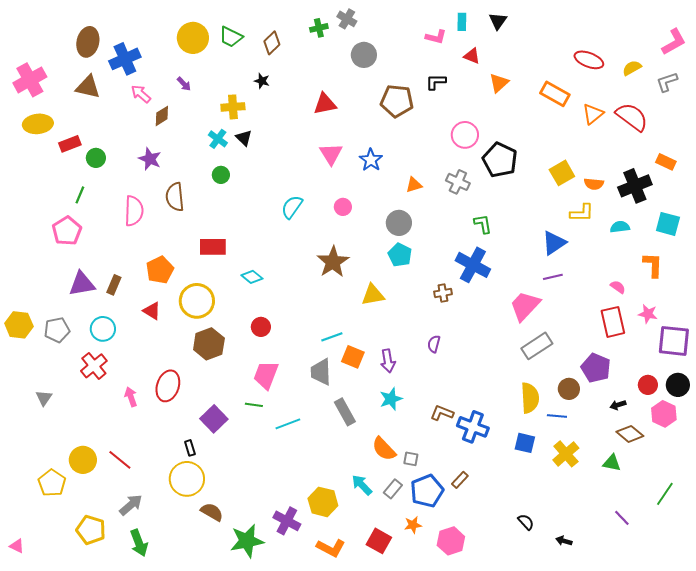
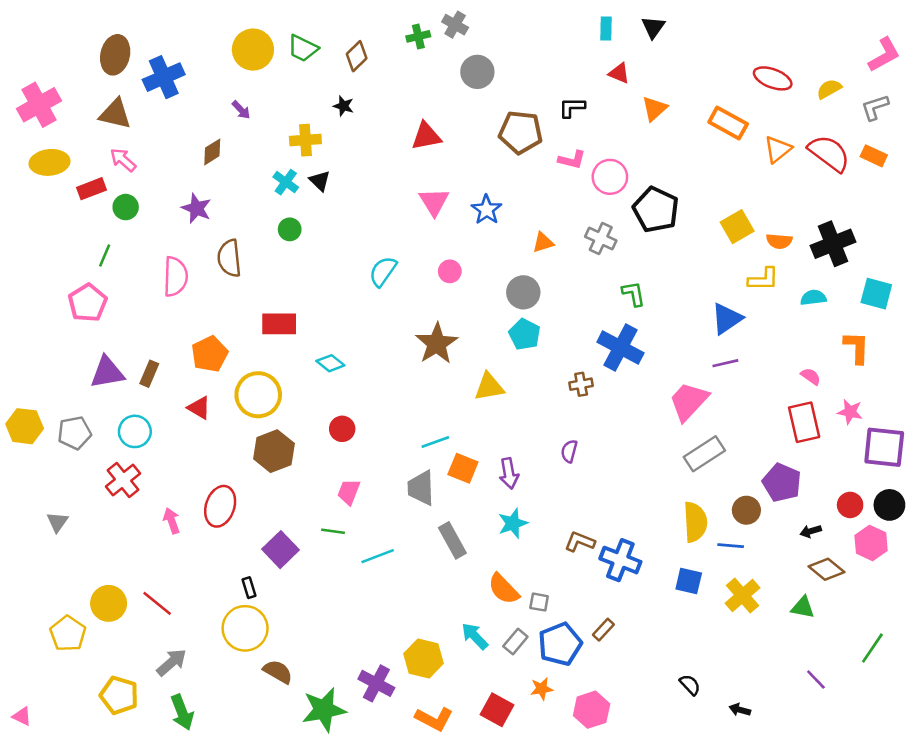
pink L-shape: (436, 37) -> (572, 160), moved
pink arrow: (141, 94) -> (123, 160), moved
orange rectangle: (666, 162) -> (874, 156), moved
pink trapezoid: (266, 375) -> (349, 492), size x0.7

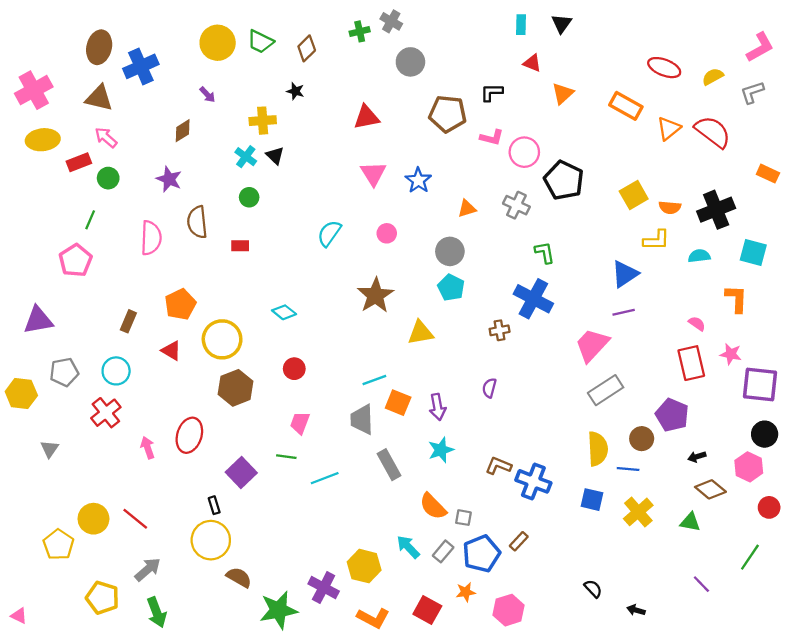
orange rectangle: (874, 156) -> (768, 174), moved
red rectangle: (279, 324) -> (240, 246), moved, size x0.6
purple triangle: (107, 372) -> (38, 320), moved
yellow hexagon: (25, 426) -> (21, 394), moved
red circle: (850, 505) -> (769, 507), moved

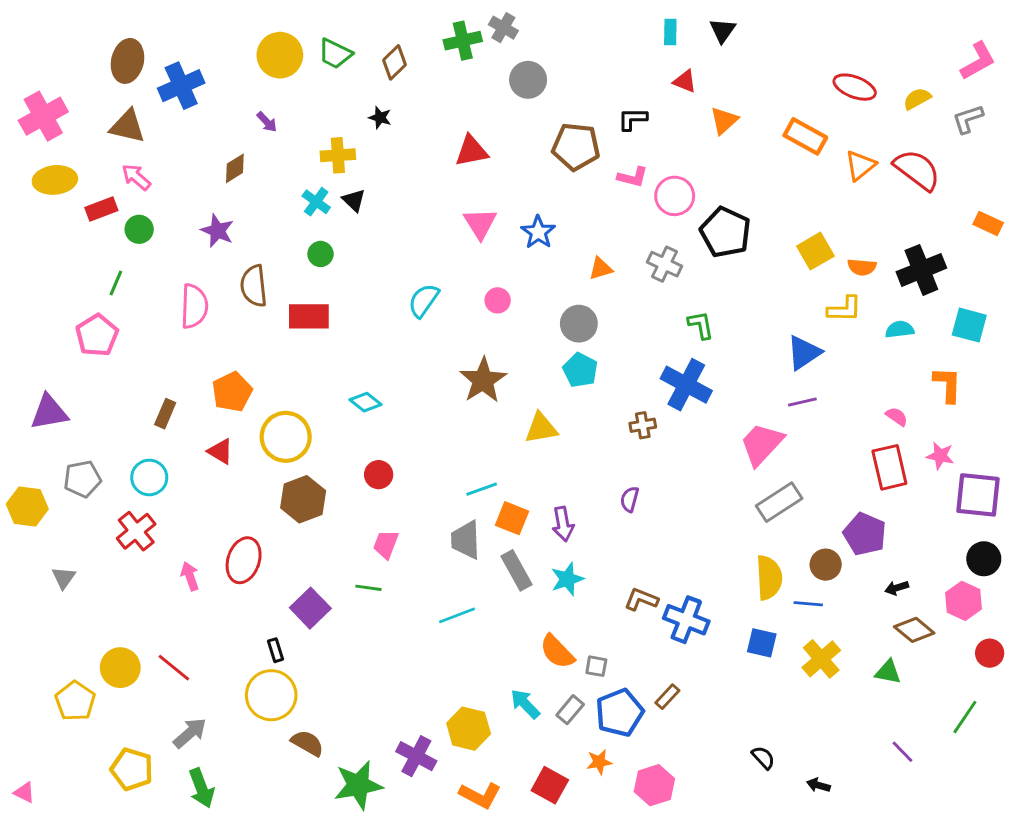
green cross: (360, 31) -> (463, 41), size x1.4
red rectangle: (240, 246) -> (309, 316), size x1.8
gray rectangle: (389, 465) -> (516, 570), moved
cyan line: (325, 478) -> (457, 615), moved

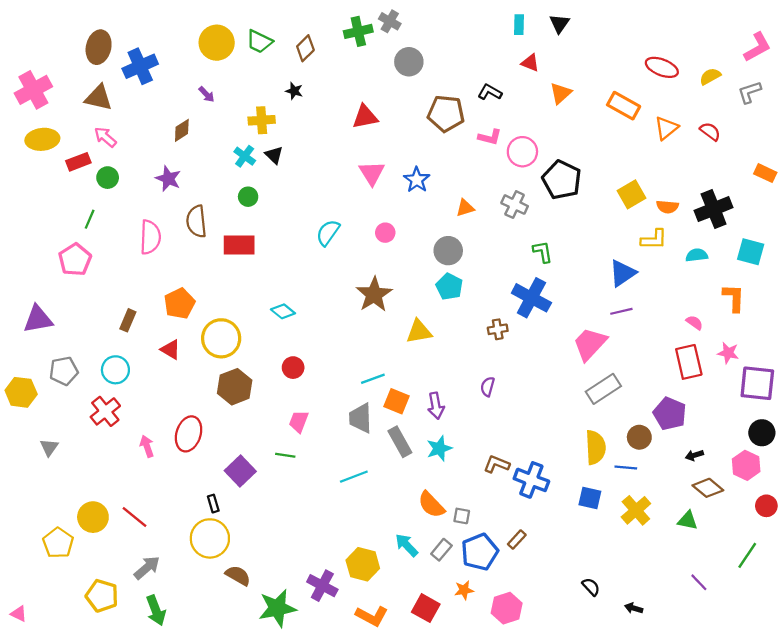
black L-shape: (633, 119) -> (490, 92), turned 30
red semicircle: (917, 170) -> (710, 131), size x0.6

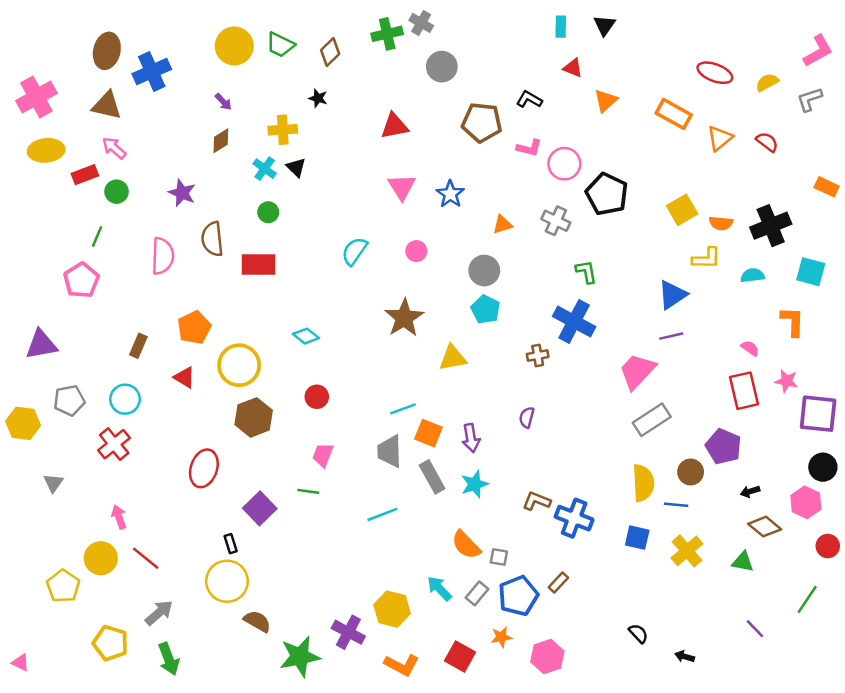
brown diamond: (182, 130) -> (221, 141), moved
pink arrow: (147, 446) -> (119, 517), moved

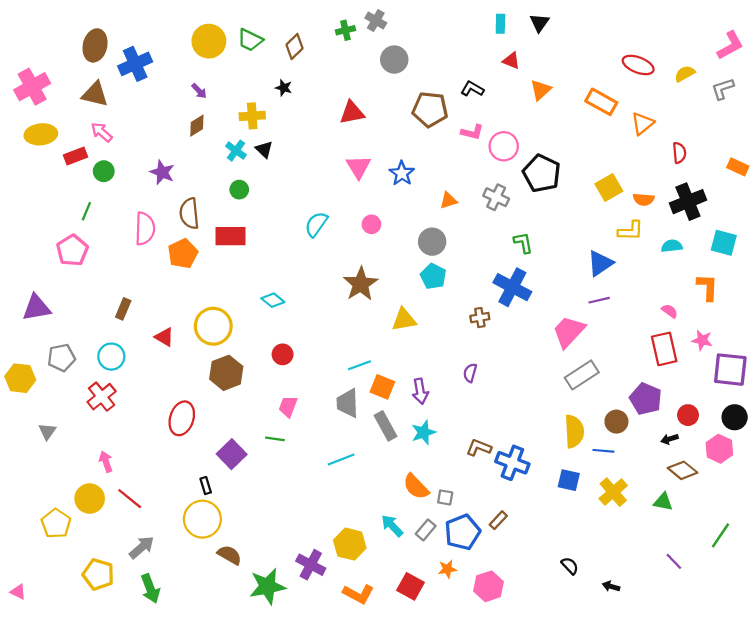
green cross: (387, 34) -> (345, 30), size x0.7
red semicircle: (767, 142) -> (679, 153), moved, turned 48
orange pentagon: (194, 328) -> (183, 254), moved
red circle: (828, 546) -> (688, 415), moved

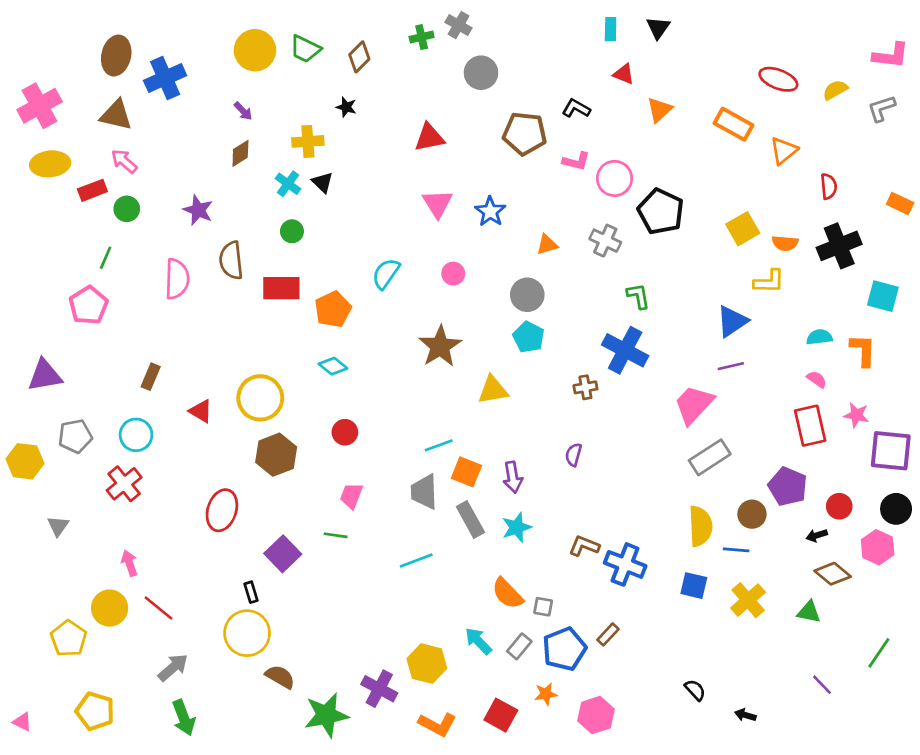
pink L-shape: (730, 45) -> (891, 56), turned 36
cyan semicircle: (672, 246) -> (819, 337), moved
orange pentagon: (183, 254) -> (333, 309), moved
yellow pentagon: (98, 574) -> (95, 711), moved

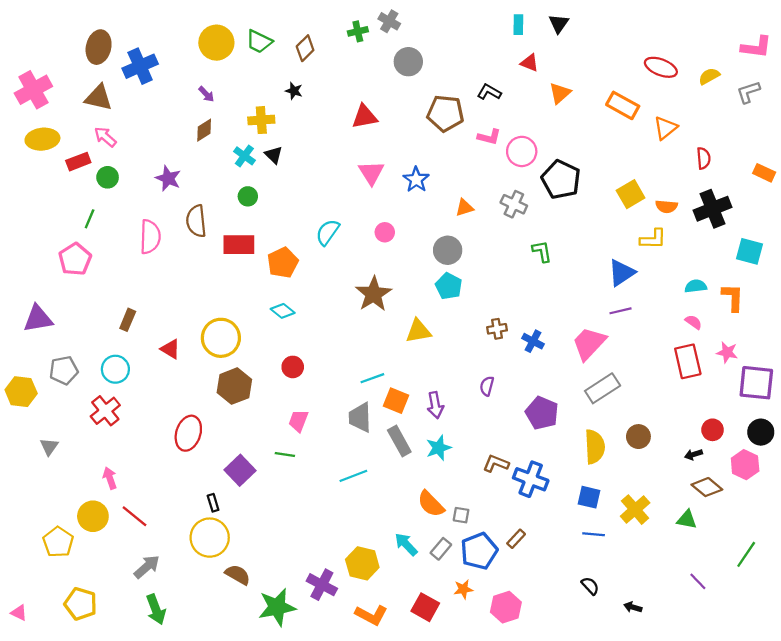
blue cross: (625, 350) -> (533, 341), moved, size x0.6
purple pentagon: (788, 486) -> (542, 413), moved
blue line: (736, 550) -> (594, 534), moved

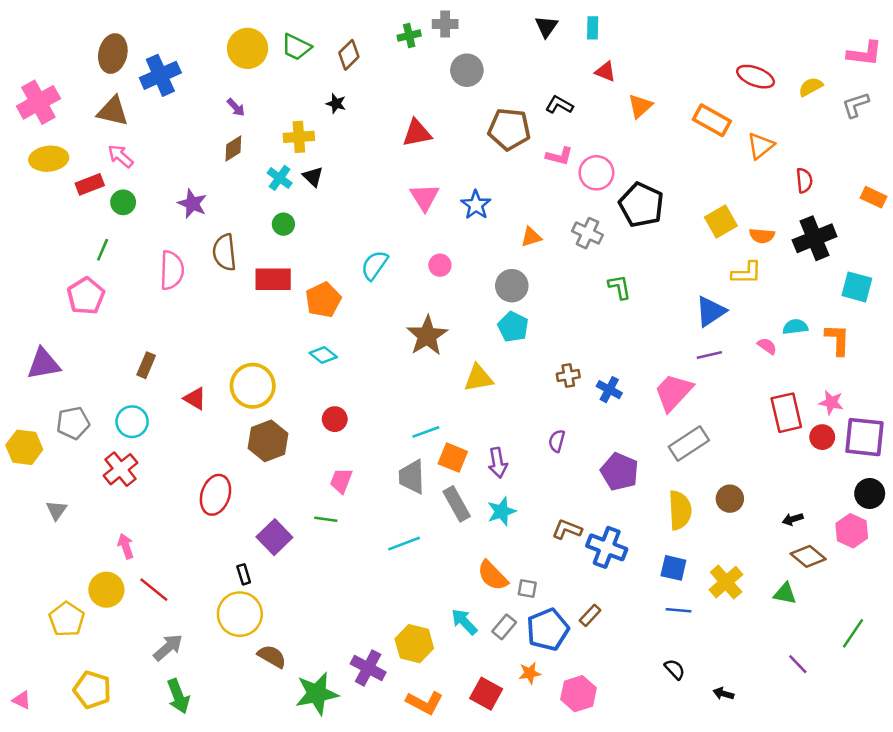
gray cross: (389, 21) -> (445, 24), turned -30
black triangle: (559, 24) -> (546, 27), moved
pink semicircle: (693, 322) -> (767, 346), moved
red circle: (713, 430) -> (822, 437), moved

